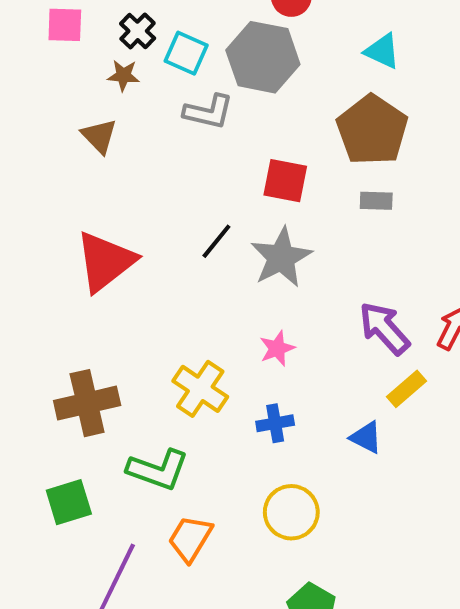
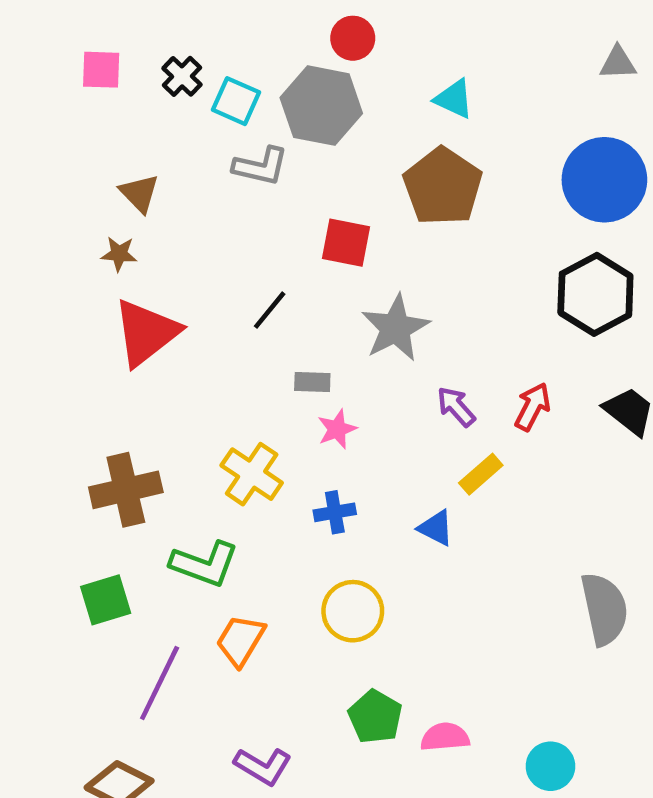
brown star: (123, 75) -> (119, 254), moved
gray rectangle: (376, 201) -> (312, 382), moved
gray star: (281, 257) -> (395, 328), moved
purple arrow: (384, 328) -> (456, 407), size x0.7

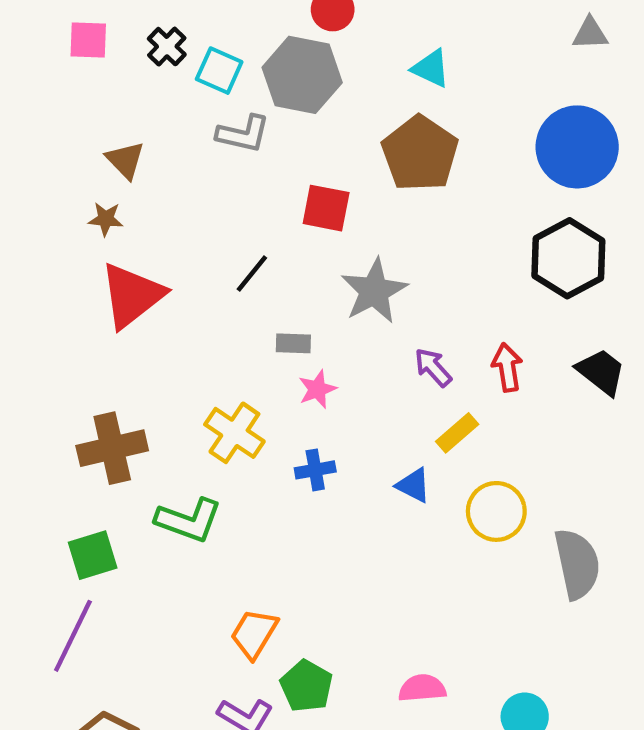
red arrow: (533, 407) -> (507, 367), turned -36
yellow circle: (353, 611) -> (496, 511), moved
orange trapezoid: (240, 640) -> (254, 634), moved
purple line: (160, 683) -> (73, 636), moved
green pentagon: (375, 717) -> (306, 686), moved

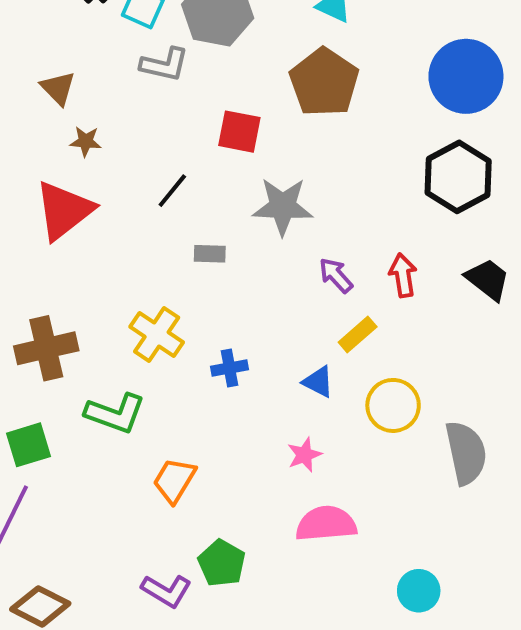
brown star: (106, 219) -> (86, 141), moved
gray star: (374, 291) -> (283, 206), turned 30
pink star: (317, 389) -> (304, 455), moved
orange trapezoid: (254, 634) -> (174, 480), moved
pink semicircle: (422, 688) -> (326, 524), moved, size x1.4

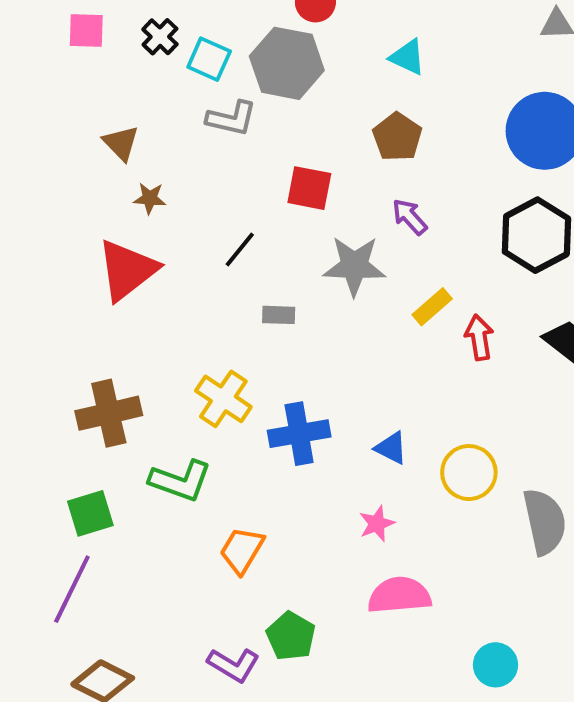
brown pentagon: (324, 82) -> (397, 137), size x0.7
purple arrow: (336, 275) -> (410, 217), moved
yellow rectangle: (358, 335) -> (432, 307), moved
blue cross: (230, 368) -> (299, 434), size x1.6

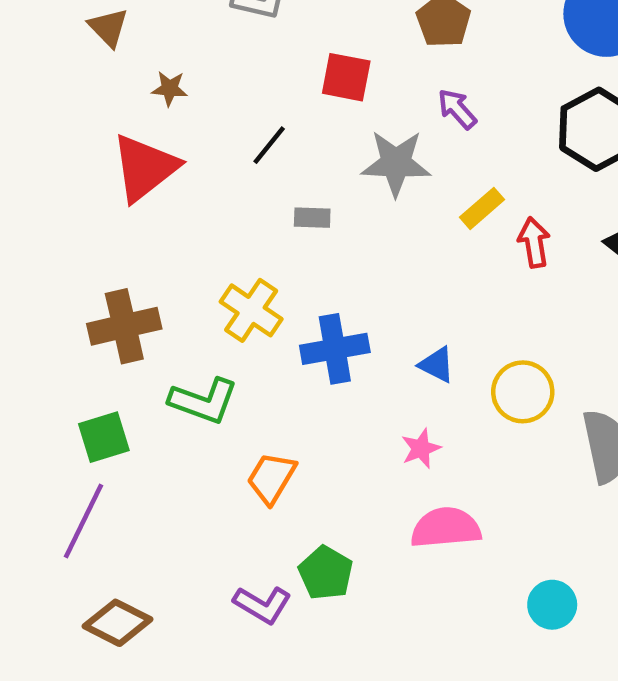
brown triangle: (121, 143) -> (108, 27), moved

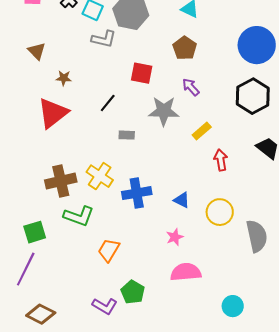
red arrow: (534, 242) -> (221, 160), moved
brown cross: (124, 326) -> (61, 181), moved

